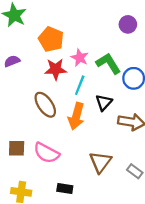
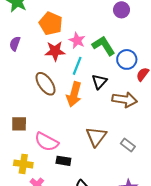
purple semicircle: (12, 61) -> (15, 44), turned -48
pink semicircle: (46, 153) -> (47, 142), moved

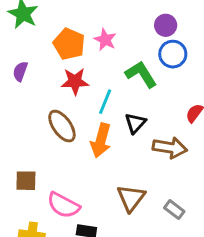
pink star: (77, 40) -> (105, 40), moved
blue circle: (127, 59) -> (173, 54), moved

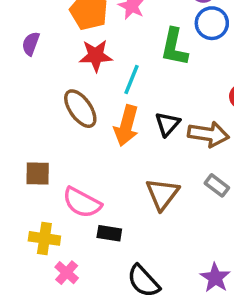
green L-shape: (141, 74) -> (174, 47), turned -136
black triangle: (135, 123) -> (167, 124), moved
gray rectangle: (174, 210) -> (217, 185), moved

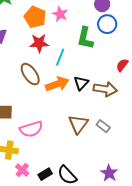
orange arrow: (126, 126) -> (57, 84), turned -125
gray rectangle: (217, 185) -> (103, 126), moved
pink semicircle: (82, 203) -> (31, 129), turned -45
black rectangle: (109, 233) -> (45, 174), moved, turned -40

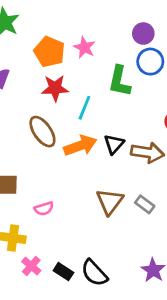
pink semicircle: (31, 129) -> (44, 209), size x0.6
black rectangle: (45, 174) -> (63, 272), turned 64

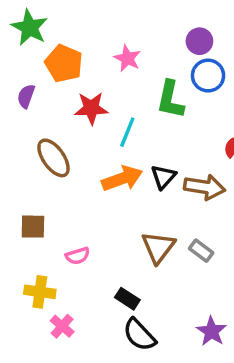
orange pentagon: (49, 52) -> (64, 64), moved
brown ellipse: (42, 132) -> (54, 158), moved
black rectangle: (63, 272) -> (127, 299), moved

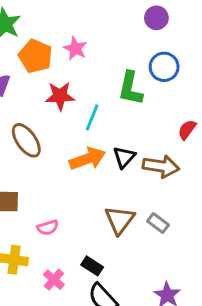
purple circle: (199, 41) -> (156, 18), moved
pink star: (127, 58) -> (75, 48), moved
pink cross: (62, 326) -> (54, 280), moved

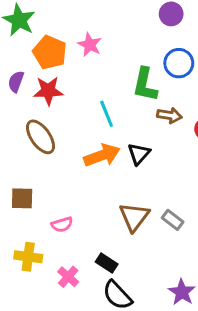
red star: (60, 96) -> (48, 91), moved
cyan line: (92, 117) -> (107, 114), turned -44
brown arrow: (161, 166) -> (170, 115), moved, size x0.7

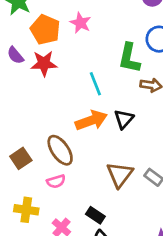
purple semicircle: (16, 82) -> (15, 55), turned -60
brown ellipse: (40, 137) -> (60, 150), moved
brown square: (22, 198) -> (21, 158), turned -35

